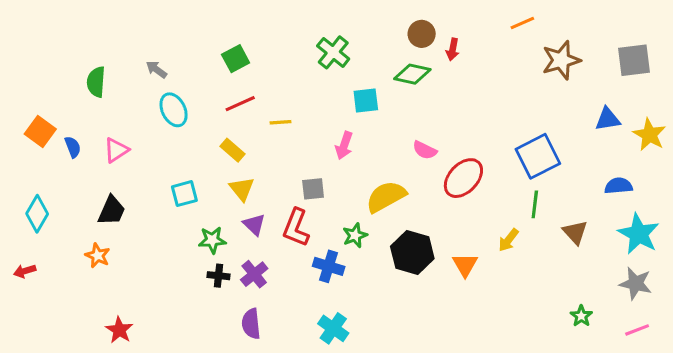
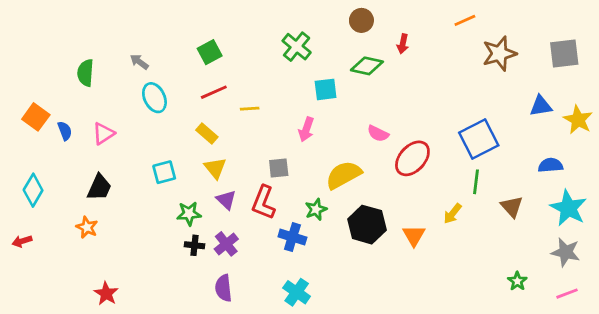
brown circle: (422, 34) -> (361, 20), moved

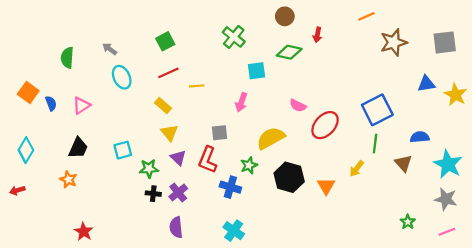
blue semicircle: (550, 165) -> (420, 137), moved
cyan square: (164, 172) -> (123, 150), moved

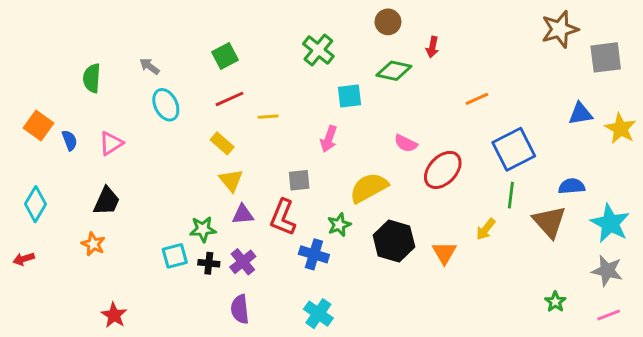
orange line: (366, 16) -> (477, 99), moved
brown star: (394, 42) -> (560, 29), moved
cyan square: (123, 150) -> (175, 256), moved
purple triangle: (178, 158) -> (243, 214), turned -49
brown triangle: (403, 163) -> (549, 222), size x1.4

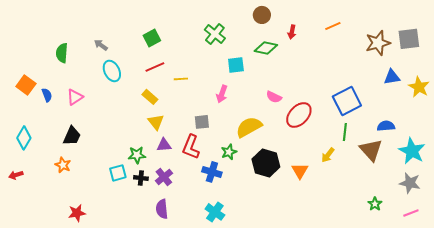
brown star: (560, 29) -> (378, 43), moved
orange line: (477, 99) -> (333, 26), moved
red star: (114, 315) -> (77, 213), turned 30

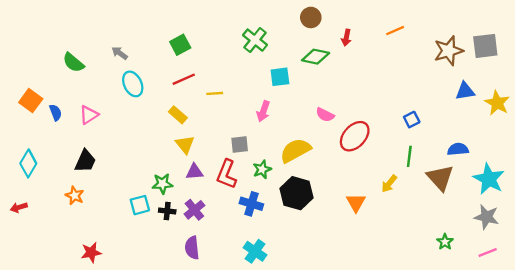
green semicircle: (62, 53) -> (73, 63), turned -54
blue square: (347, 101) -> (412, 120), size x0.5
green star: (229, 152) -> (262, 169), moved
black hexagon: (266, 163) -> (297, 193), moved

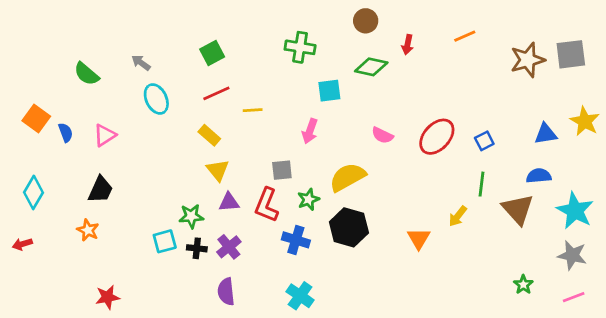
green cross: (255, 40) -> (300, 47), turned -30
blue triangle: (465, 91) -> (546, 134), moved
red ellipse: (355, 136) -> (437, 137), moved

